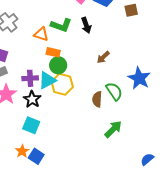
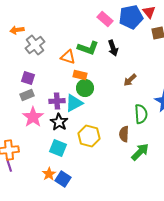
yellow hexagon: (62, 84) -> (89, 136), moved
green semicircle: (114, 91) -> (141, 114), turned 30
brown semicircle: (97, 99) -> (124, 134), moved

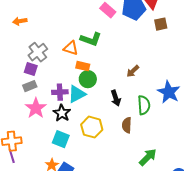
gray cross: (35, 45) -> (38, 52), moved
black arrow: (113, 48) -> (116, 98), moved
green arrow: (140, 152) -> (148, 157), moved

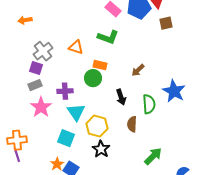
green L-shape: (91, 39) -> (108, 37), moved
orange rectangle: (83, 66) -> (100, 65), moved
cyan triangle: (77, 94) -> (76, 112), moved, turned -36
black star: (62, 113) -> (101, 149), moved

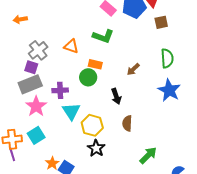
gray rectangle: (35, 85) -> (30, 84), size x1.6
green semicircle: (149, 104) -> (167, 58), moved
cyan square: (66, 138) -> (36, 135), moved, turned 36

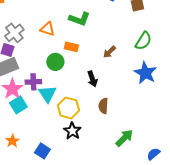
green semicircle: (167, 58) -> (143, 41), turned 36
green circle: (88, 77) -> (55, 62), moved
purple cross: (60, 90) -> (33, 82), moved
cyan square: (36, 135) -> (18, 105), moved
orange star: (52, 163) -> (12, 141), moved

